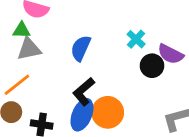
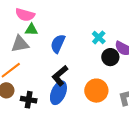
green triangle: (22, 30) -> (31, 30), moved
orange circle: (108, 112) -> (96, 91), moved

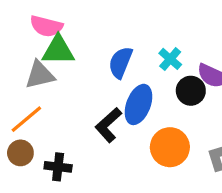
green triangle: (31, 30) -> (58, 50), size x1.5
blue semicircle: (58, 44) -> (121, 62), moved
blue ellipse: (58, 93) -> (139, 104), moved

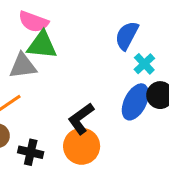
blue semicircle: (121, 62) -> (127, 36), moved
blue ellipse: (139, 104) -> (135, 102), moved
orange circle: (170, 147) -> (82, 146), moved

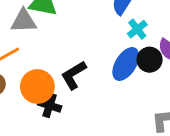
orange circle: (82, 146) -> (37, 87), moved
black cross: (31, 152) -> (50, 105), moved

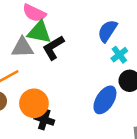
blue ellipse: (126, 64) -> (105, 100), moved
black L-shape: (74, 75) -> (53, 48), moved

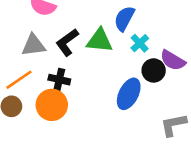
green triangle: (39, 32) -> (99, 41), moved
black cross: (44, 119) -> (59, 80), moved

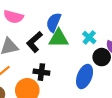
blue semicircle: (124, 19) -> (54, 22), moved
black cross: (59, 80) -> (41, 72), moved

